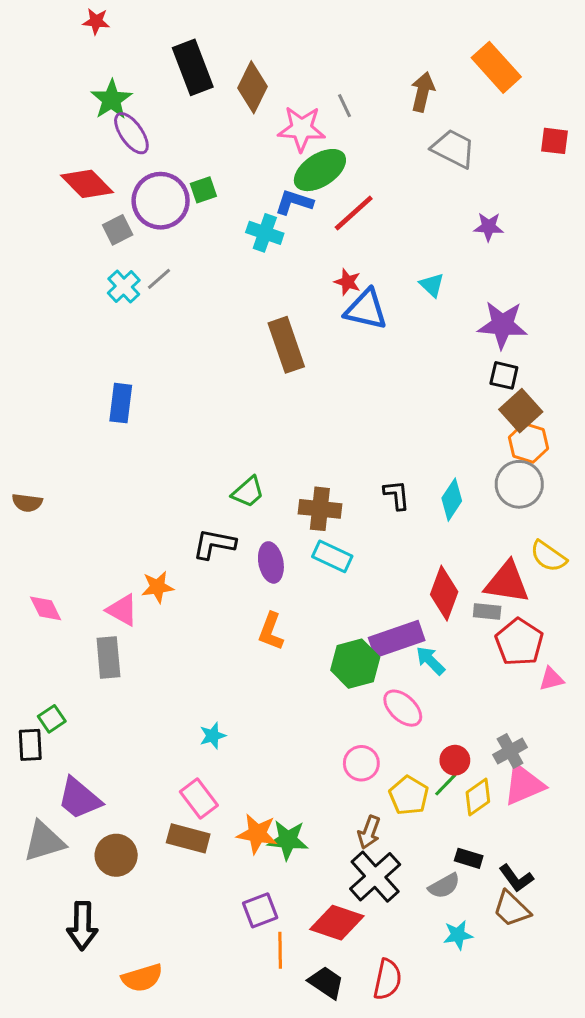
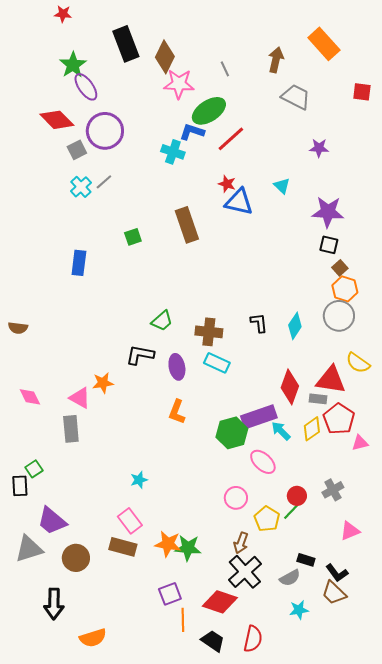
pink star: (302, 129) -> (179, 84), moved
green square: (203, 190) -> (133, 237), moved
brown square: (521, 411) -> (340, 268), size x0.6
pink triangle: (524, 785) -> (350, 531), moved, size x0.7
yellow diamond: (478, 797) -> (312, 429), moved

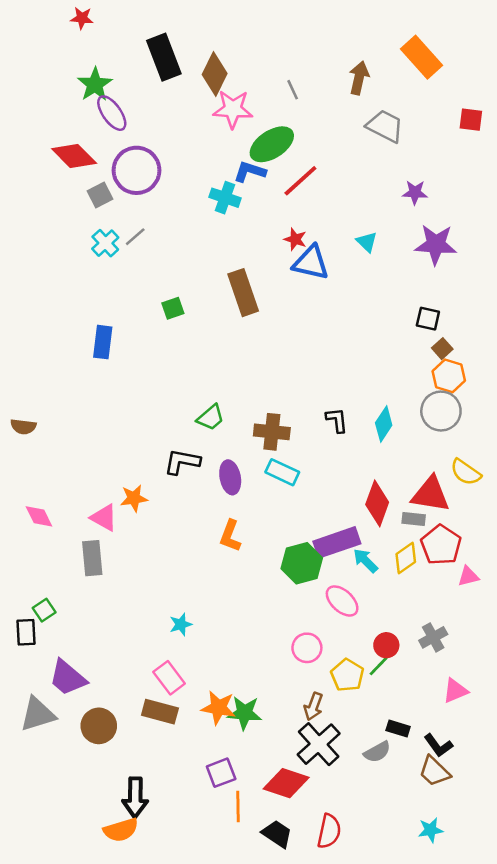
purple star: (328, 212) -> (436, 244), moved
black arrow: (54, 604) -> (135, 797), moved
cyan star: (299, 610) -> (431, 830), moved

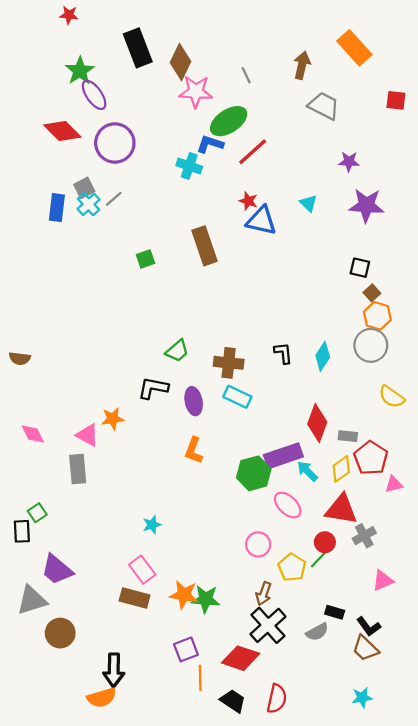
gray square: (100, 195) -> (84, 188), moved
blue rectangle: (103, 342) -> (57, 208), moved
red triangle: (431, 494) -> (341, 509), moved
brown circle: (99, 726) -> (60, 633), moved

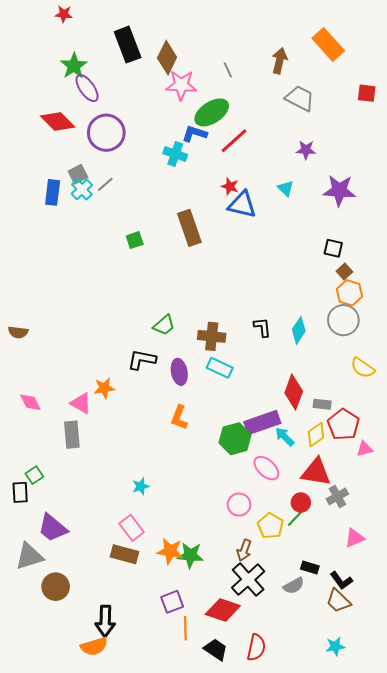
purple star: (349, 162) -> (306, 150), moved

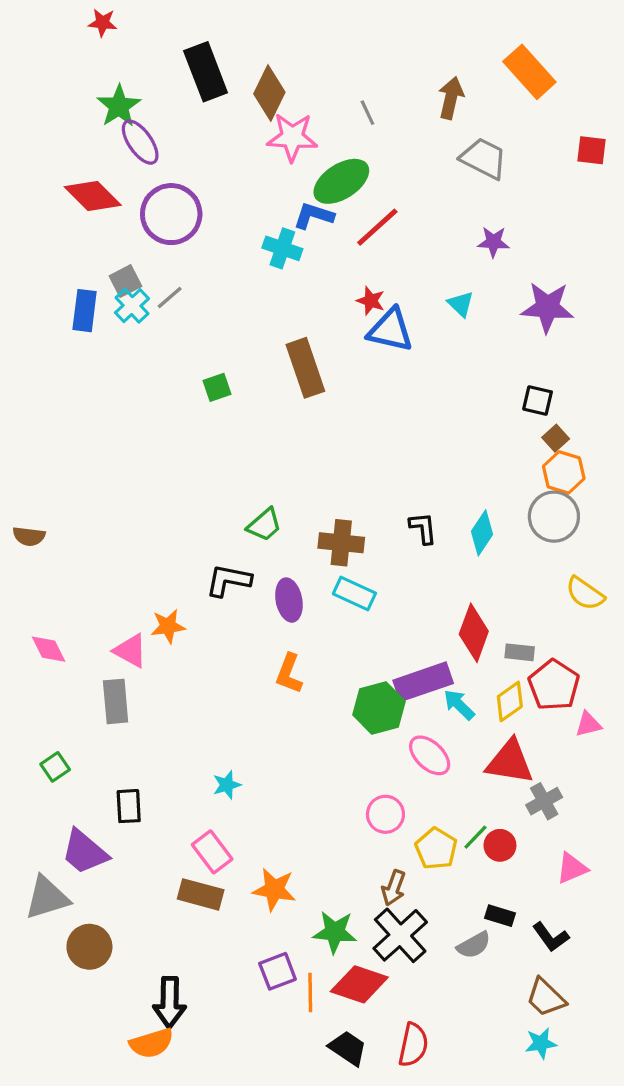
black rectangle: (20, 492) -> (129, 806), moved
red circle: (301, 503) -> (500, 845), moved
green star: (190, 555) -> (335, 932), moved
brown trapezoid: (338, 601) -> (546, 997), moved
orange line: (185, 628) -> (310, 993), moved

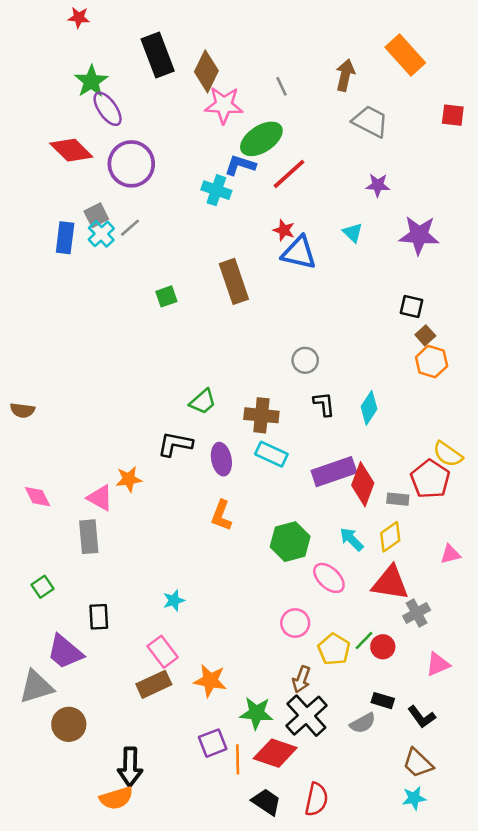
gray circle: (554, 517) -> (305, 360), moved, size x0.7
purple rectangle: (423, 682) -> (334, 472), moved
red pentagon: (554, 685) -> (430, 479), moved
brown rectangle: (201, 894) -> (154, 684), turned -40

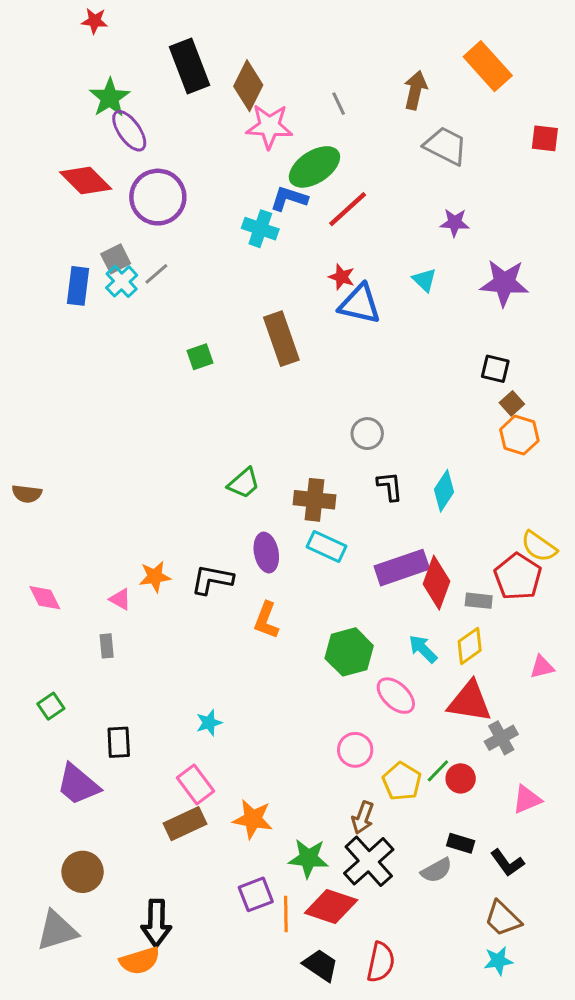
black L-shape: (175, 444) -> (212, 580), moved
pink triangle: (100, 498) -> (120, 599), size x0.7
gray rectangle: (89, 537) -> (107, 646), size x0.6
gray triangle: (36, 687) -> (57, 931), moved

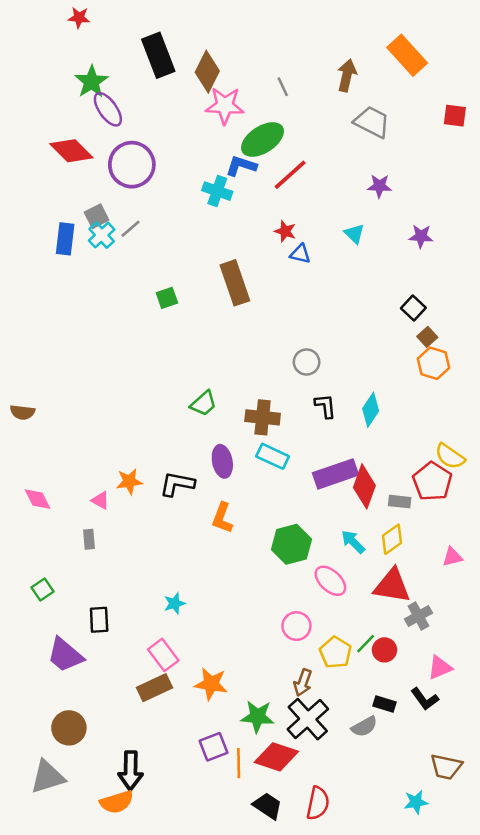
purple star: (504, 283) -> (421, 236), size x0.6
blue triangle: (360, 304) -> (300, 254), size x0.6
black square: (495, 369) -> (413, 308), turned 30
black L-shape: (507, 863) -> (425, 699), moved
brown trapezoid: (503, 919) -> (446, 767), moved, turned -32

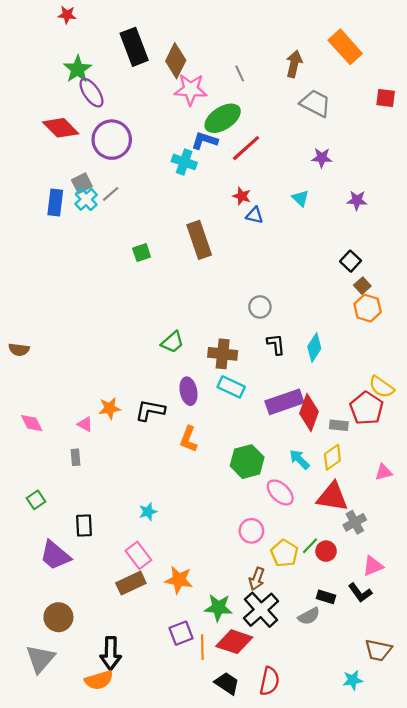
gray triangle: (48, 777) -> (40, 659), turned -32

